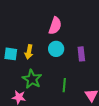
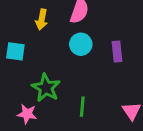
yellow arrow: (29, 52) -> (42, 20), moved
green line: (64, 85) -> (82, 107), moved

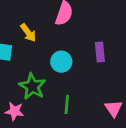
yellow arrow: (42, 20) -> (28, 33), moved, turned -48
cyan circle: (81, 44) -> (61, 62), moved

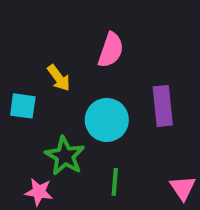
purple rectangle: (100, 52) -> (163, 106), size x1.4
cyan circle: (61, 62) -> (107, 120), size x1.4

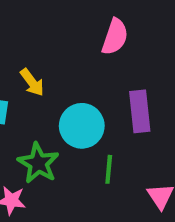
pink semicircle: (111, 50) -> (115, 37), moved
green line: (115, 182) -> (109, 169), moved

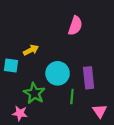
yellow arrow: (32, 82) -> (31, 50), turned -80
purple rectangle: (140, 111) -> (89, 78), moved

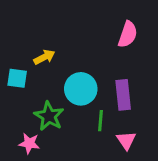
pink semicircle: (75, 26) -> (128, 34), moved
pink triangle: (100, 111) -> (126, 140), moved

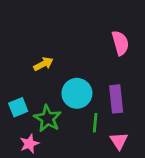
pink semicircle: (128, 34) -> (120, 43), turned -35
cyan square: (17, 78) -> (18, 107), moved, turned -30
pink star: (29, 143) -> (29, 144), turned -30

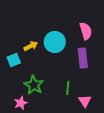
cyan circle: (77, 93) -> (55, 42), moved
purple rectangle: (116, 99) -> (83, 58), moved
cyan square: (18, 107) -> (14, 60), moved

